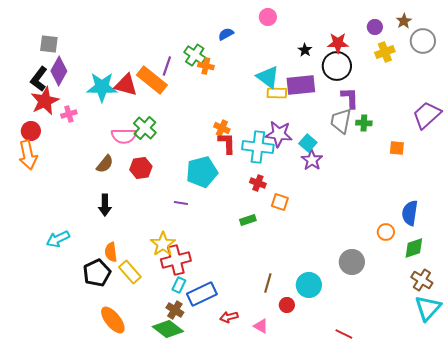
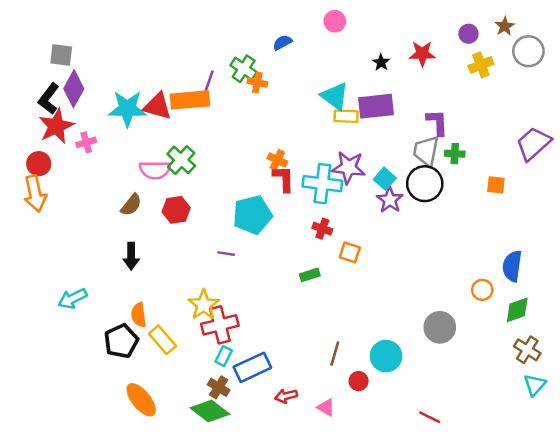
black circle: (337, 66) -> (425, 184), moved
orange rectangle: (152, 80) -> (190, 100), turned -44
cyan triangle: (428, 308) -> (535, 385), size x0.7

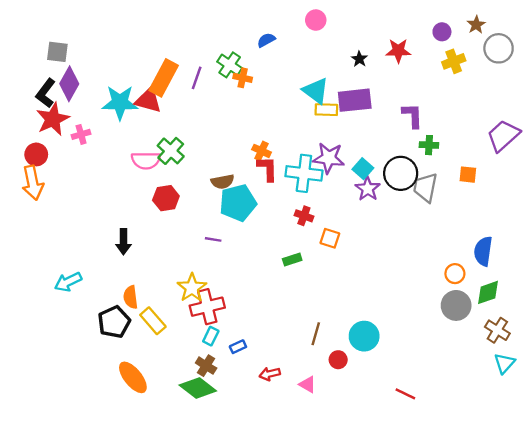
orange rectangle: (190, 100) -> (164, 78), moved, turned -57
gray trapezoid: (426, 151) -> (425, 188), moved
brown semicircle: (131, 205) -> (223, 182), moved, turned 40
gray circle: (440, 327) -> (456, 305), moved
blue rectangle: (252, 367) -> (238, 347), size x0.5

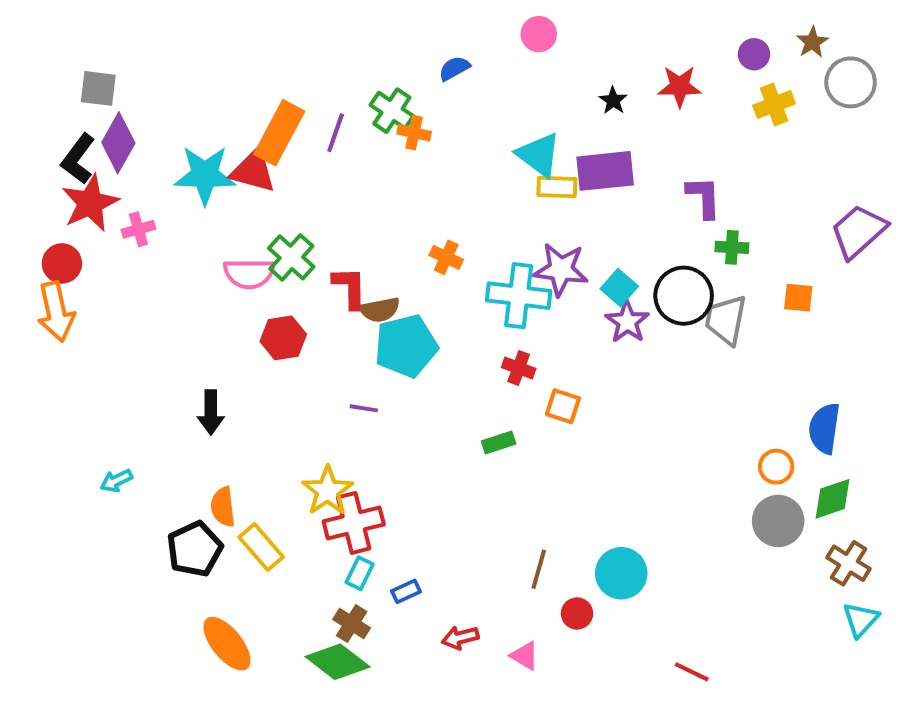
red L-shape: (267, 169) -> (350, 288), moved
cyan arrow: (68, 282) -> (116, 481), size x0.7

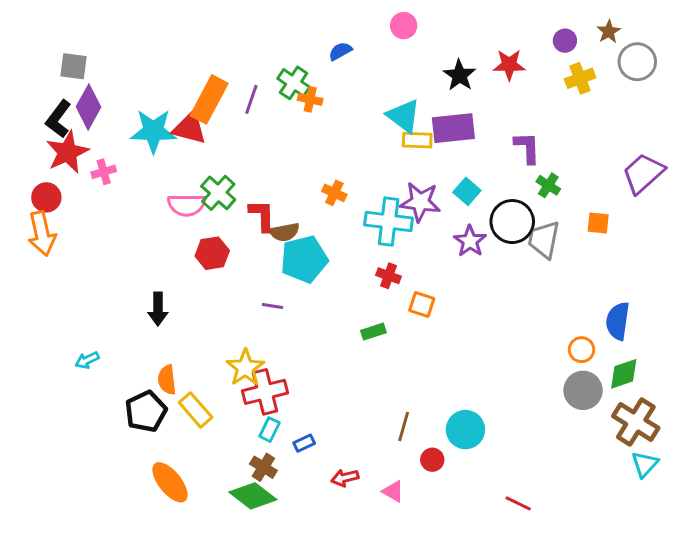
black star: (613, 100) -> (459, 75), size x1.5
green cross: (732, 247) -> (548, 185), turned 30
cyan square: (619, 288) -> (467, 191), moved
brown cross: (849, 563) -> (636, 422), size x1.4

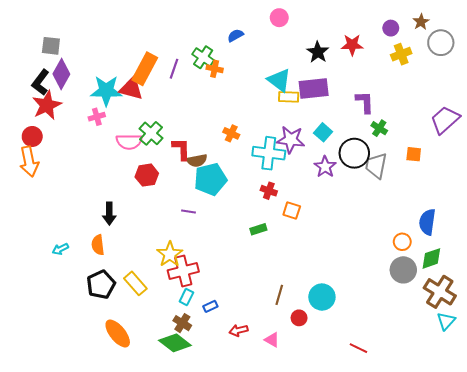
pink cross: (104, 172) -> (97, 117), moved
orange semicircle: (167, 380) -> (98, 245), moved

